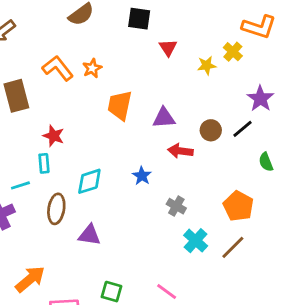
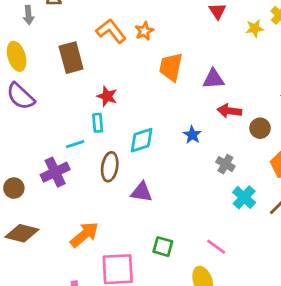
brown circle: (211, 130) -> (260, 128), moved

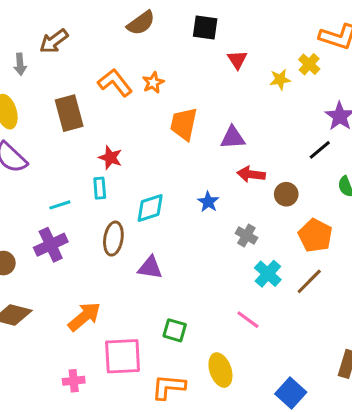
cyan line: (75, 144) -> (60, 205), moved
pink line: (216, 247) -> (248, 320), moved

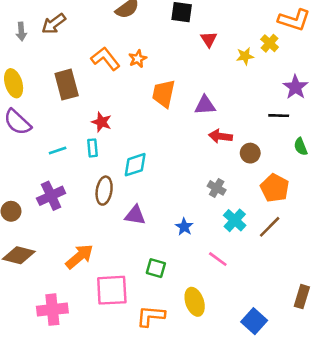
gray arrow: (20, 64) -> (21, 32), moved
black line: (320, 150) -> (279, 116), turned 42
blue star: (208, 202) -> (184, 227), moved
cyan line: (60, 205) -> (58, 150), moved
pink cross: (74, 381) -> (52, 310), moved, size x1.6

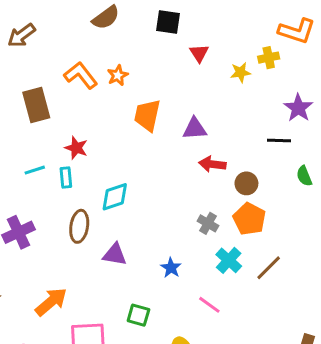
yellow cross: (270, 43) -> (269, 58), turned 36
cyan line: (58, 150) -> (35, 170), moved
orange pentagon: (275, 188) -> (249, 219), moved

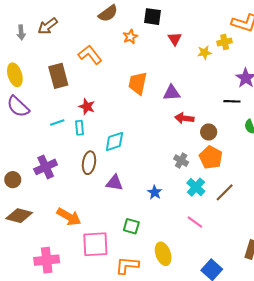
orange star: (118, 75) -> (130, 37), moved
orange arrow: (51, 302) -> (69, 217), turned 70
pink line: (209, 305) -> (195, 222), moved

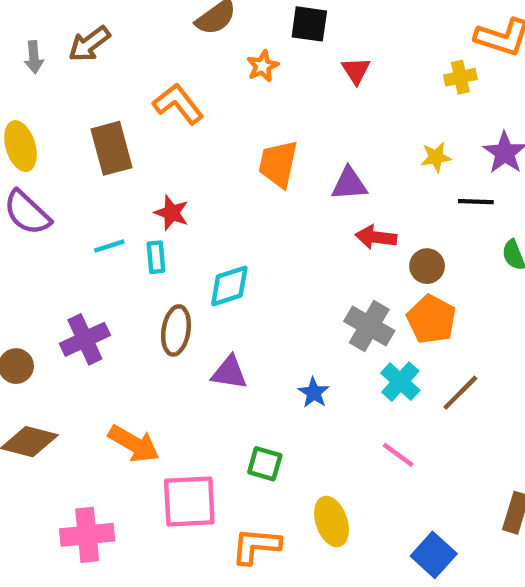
yellow star: (204, 53) -> (436, 157), moved
gray cross: (181, 161) -> (369, 326), size x1.5

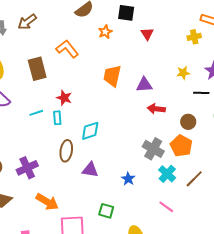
brown circle: (427, 266) -> (188, 122), moved
purple cross: (85, 339) -> (27, 168), moved

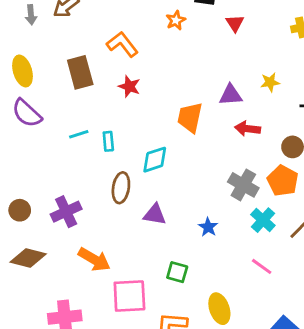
yellow star: (183, 73) -> (270, 82), moved
orange trapezoid: (112, 76) -> (190, 117), moved
red star: (64, 98) -> (129, 86), moved

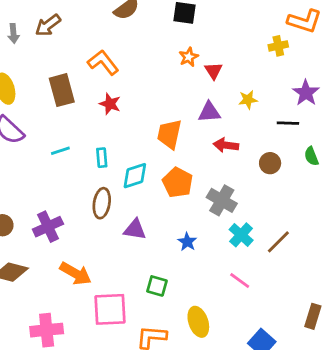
orange star: (176, 20) -> (189, 57), moved
red triangle: (235, 23) -> (213, 71), moved
cyan rectangle: (108, 141) -> (102, 158), moved
orange pentagon: (283, 181) -> (178, 182), moved

